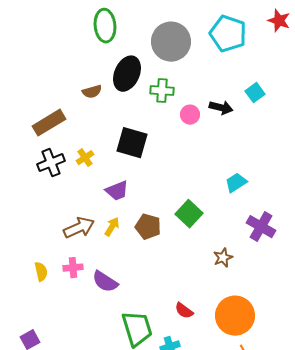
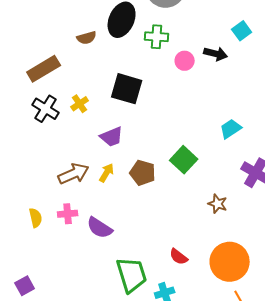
cyan square: (255, 93) -> (242, 31), moved
black cross: (51, 163) -> (46, 109), turned -36
brown star: (223, 258) -> (218, 204), turned -30

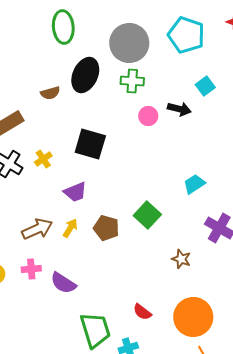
green cross: (157, 37) -> (132, 81), moved

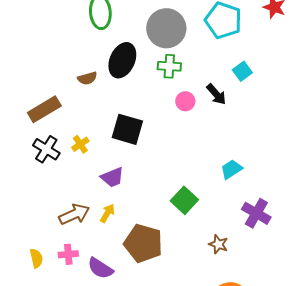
black arrow: (179, 109) -> (216, 94), turned 35
brown pentagon: (106, 228) -> (143, 243), moved, size x1.5

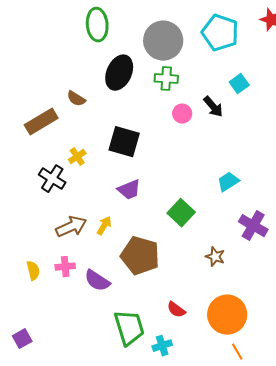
brown semicircle: (87, 78) -> (76, 99), moved, turned 48
black cross: (46, 149) -> (52, 179), moved
purple trapezoid: (112, 177) -> (129, 190), moved

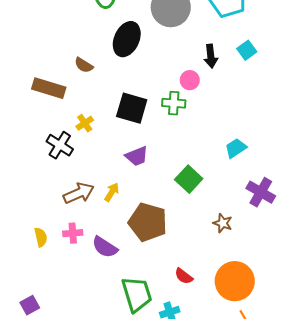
green cross: (166, 79) -> (174, 103), moved
black arrow: (213, 107) -> (211, 56), moved, turned 35
brown rectangle: (41, 122) -> (49, 88), turned 48

